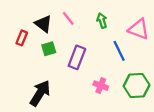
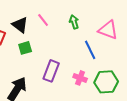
purple rectangle: (77, 57) -> (51, 71), moved
pink cross: (101, 86) -> (80, 78), moved

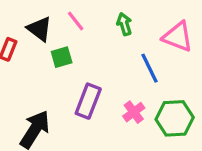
green square: (25, 48) -> (62, 57), moved
pink cross: (80, 78) -> (134, 112), turned 32

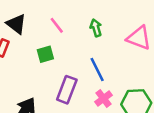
black triangle: (40, 29) -> (16, 24), moved
blue line: (149, 68) -> (97, 69), moved

